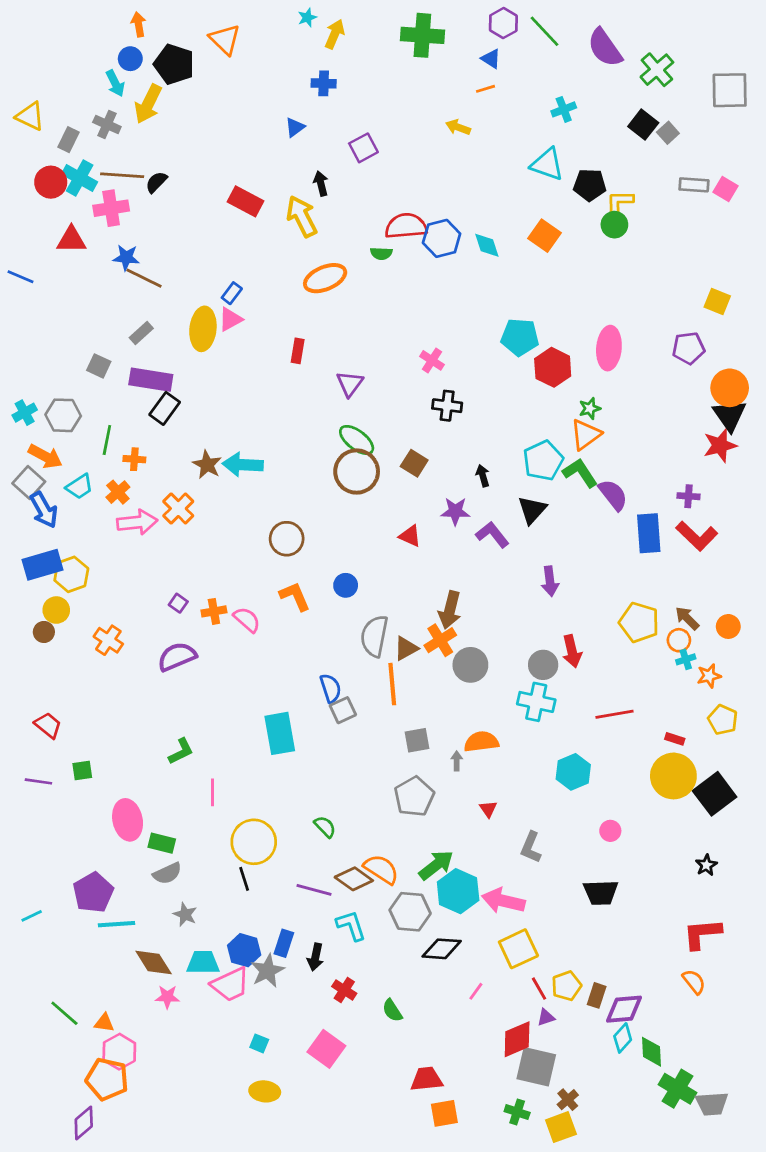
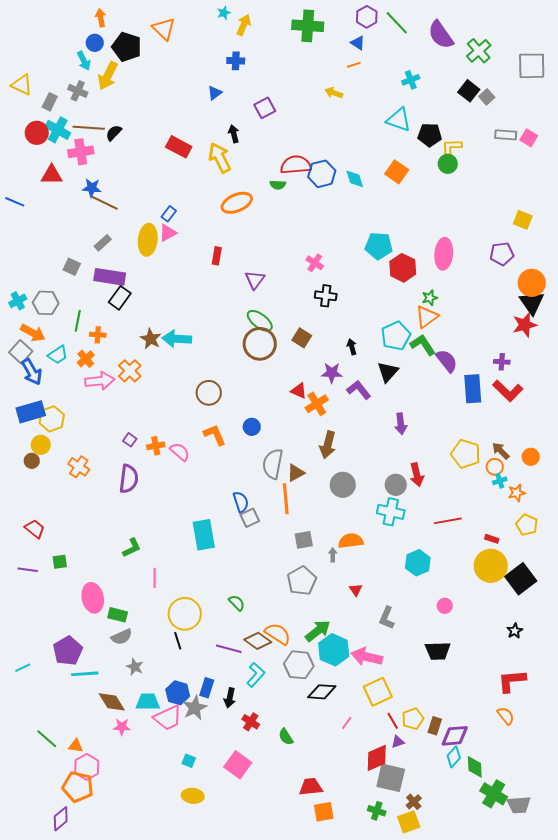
orange cross: (440, 640) -> (317, 404), moved
purple semicircle: (177, 657) -> (129, 479), turned 120
cyan L-shape: (351, 925) -> (256, 675), turned 60

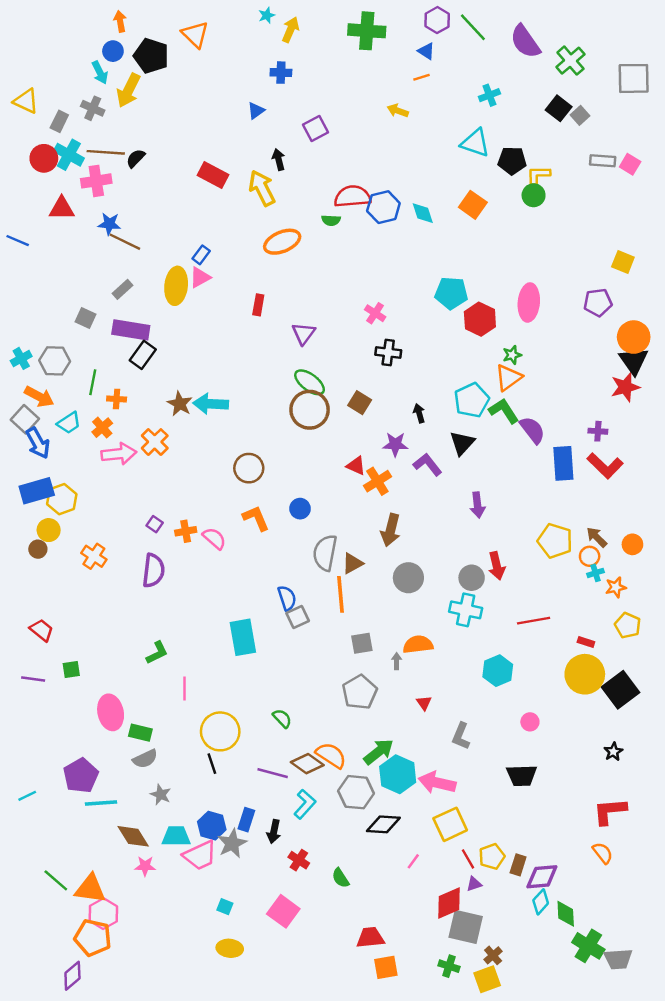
orange triangle: (76, 746) -> (90, 889), size x1.8

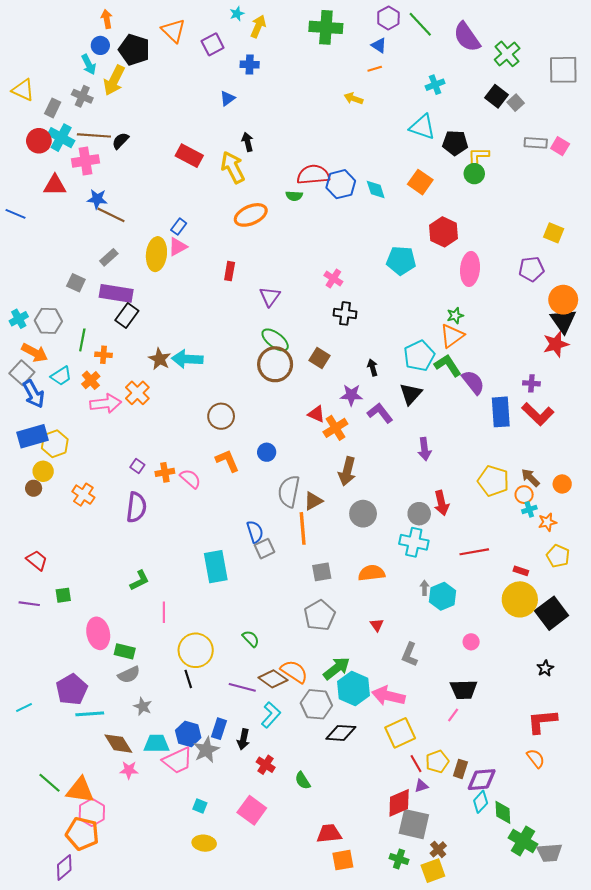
purple square: (316, 129) -> (213, 44), moved
red hexagon: (480, 319) -> (444, 232), moved
gray arrow: (397, 661) -> (424, 588), moved
pink line: (413, 861) -> (453, 715), moved

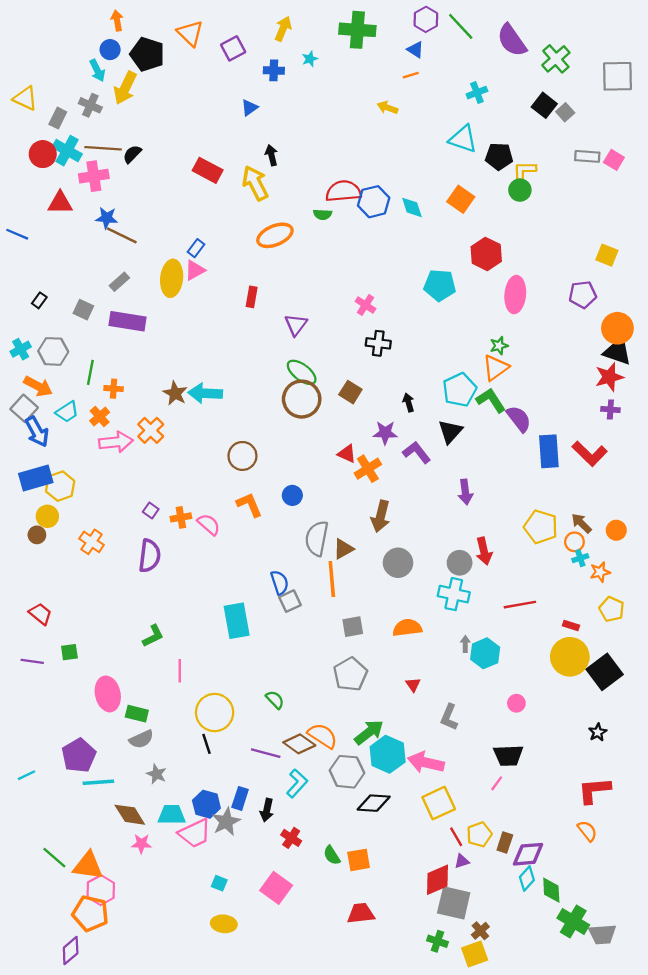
cyan star: (237, 14) -> (310, 59), moved
black rectangle: (127, 316) -> (39, 300), moved, size x0.6
black triangle: (563, 321) -> (617, 351), turned -36
purple cross: (531, 383) -> (610, 409), moved
orange square: (343, 860) -> (359, 860), moved

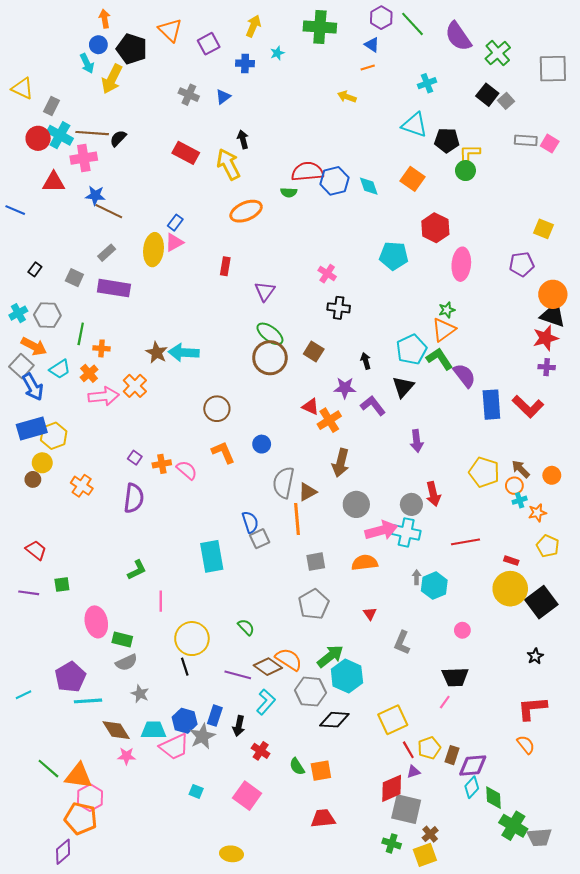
gray cross: (90, 105) -> (189, 95), moved
pink arrow: (426, 762) -> (381, 530), moved, turned 152
yellow ellipse: (224, 924) -> (231, 854), moved

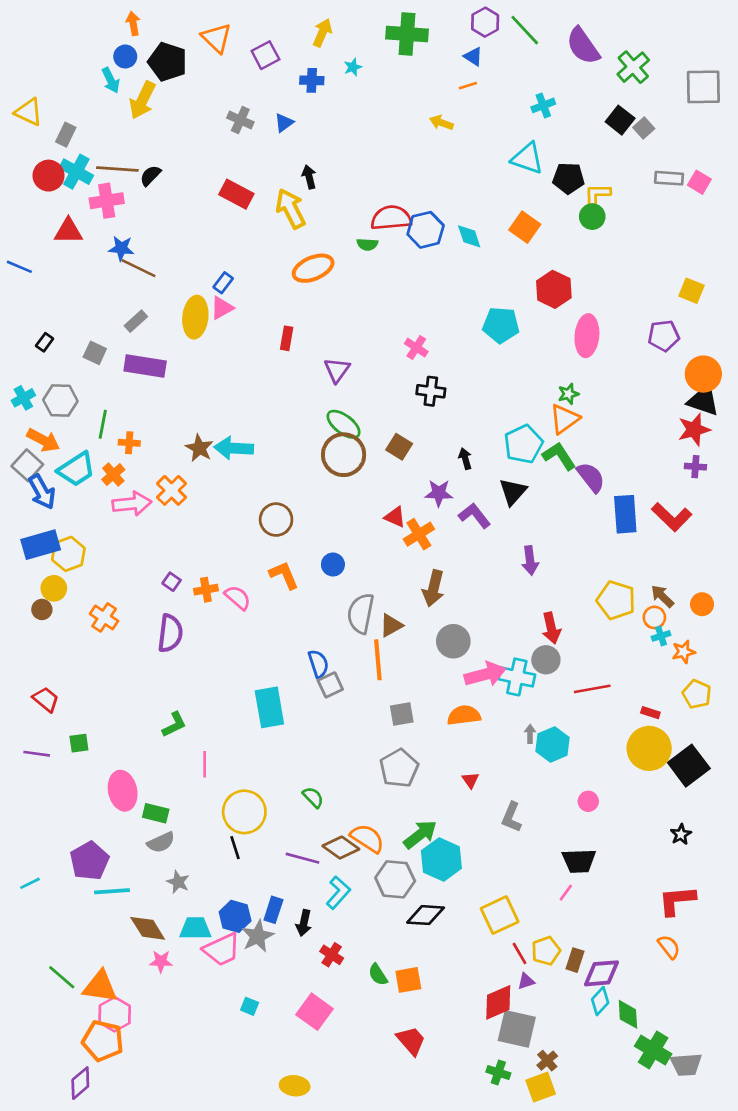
cyan trapezoid: (60, 369) -> (76, 469), size x1.4
gray circle: (411, 504) -> (546, 660), moved
red trapezoid: (323, 818) -> (411, 1041), turned 55

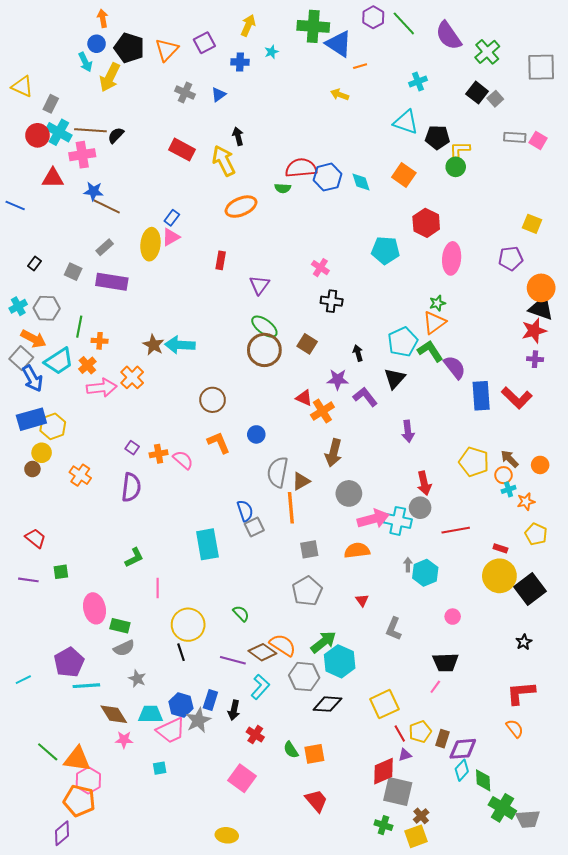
orange triangle: (217, 38) -> (167, 50), moved, turned 30
blue triangle: (473, 57) -> (339, 44), moved, size x1.8
cyan square: (250, 1006) -> (160, 768), moved, turned -32

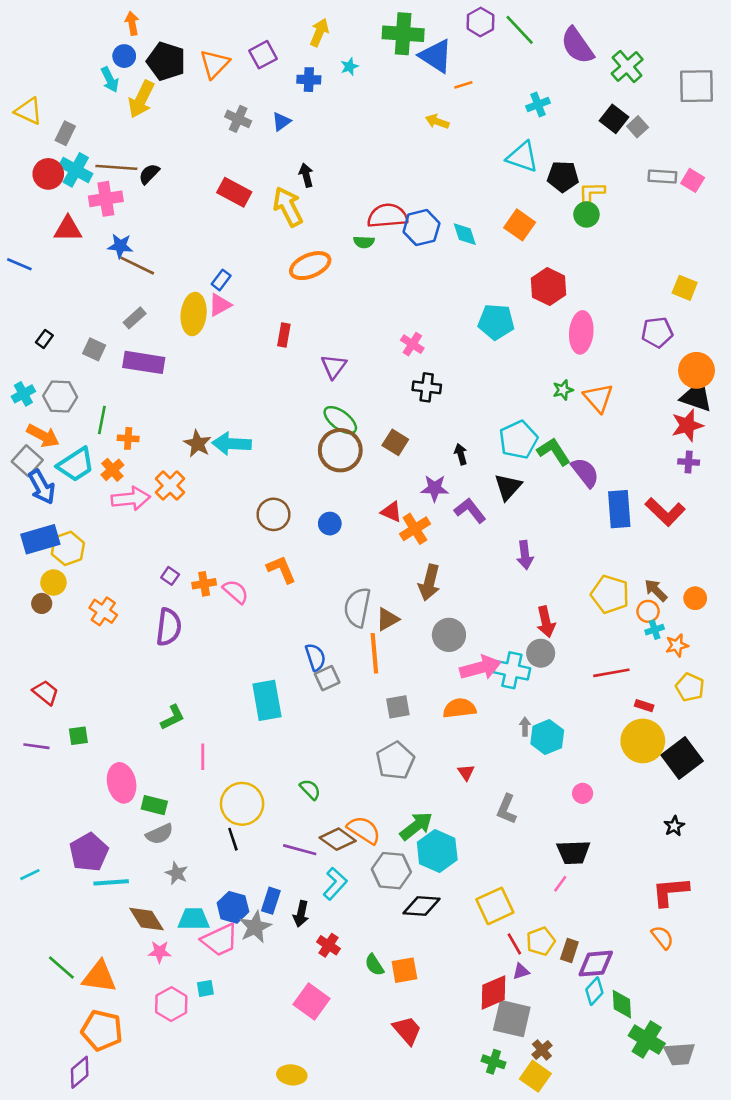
orange triangle: (434, 323) -> (598, 398), moved, turned -35
blue circle: (256, 434) -> (330, 524), moved
red line: (456, 530) -> (611, 673), moved
pink hexagon: (88, 780) -> (171, 1004), moved
yellow square: (416, 836) -> (535, 1076), turned -35

